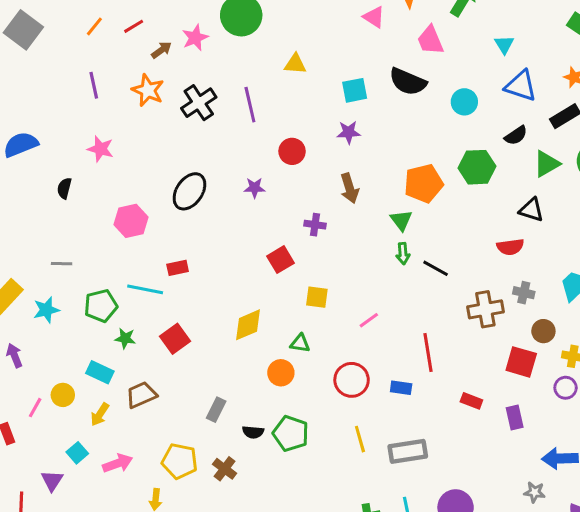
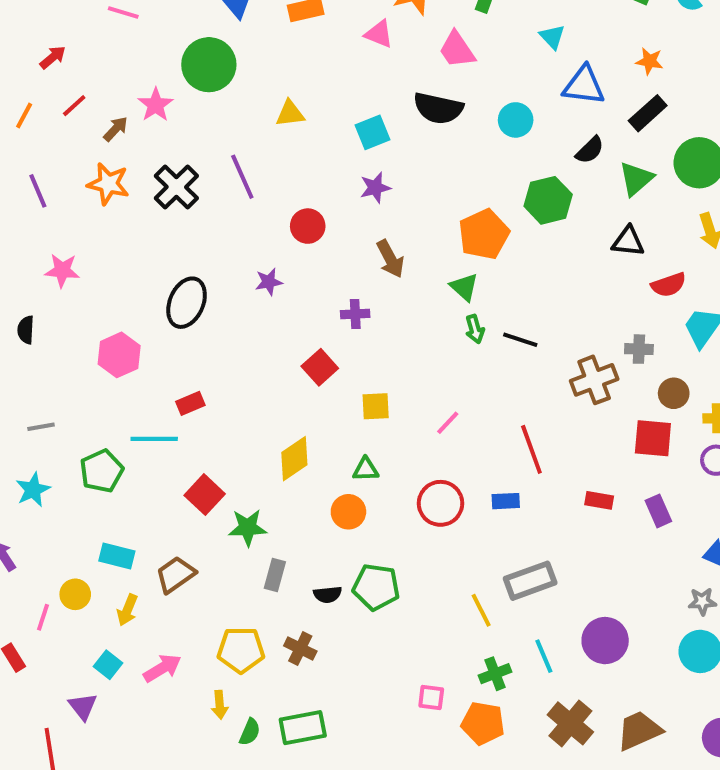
red semicircle: (510, 247) -> (669, 285), moved
green star: (125, 338) -> (248, 528), moved, size x1.4
yellow line: (360, 439) -> (481, 610), moved

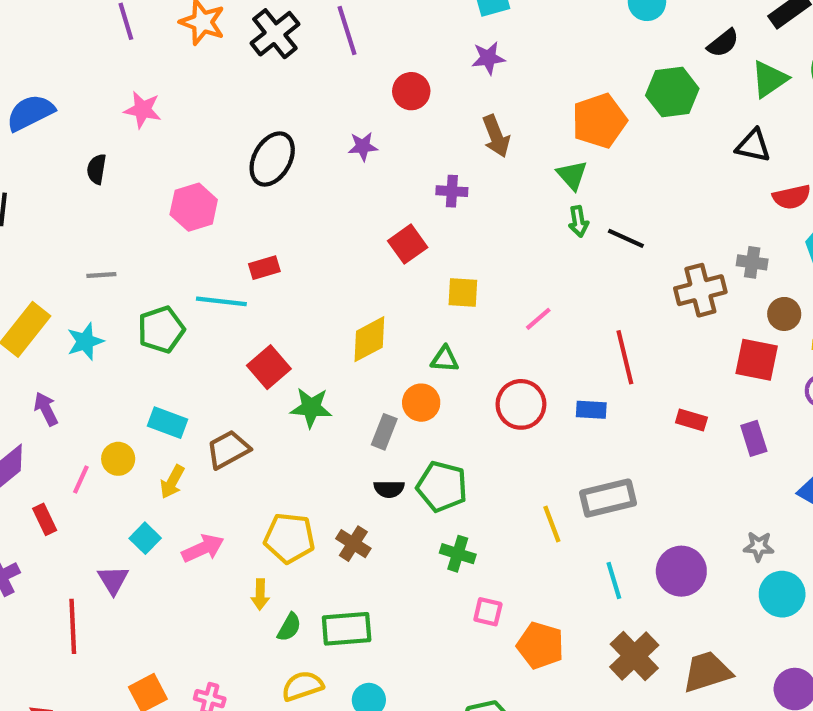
gray rectangle: (275, 575) -> (384, 432), moved
gray star: (702, 601) -> (759, 546), moved
green cross: (495, 674) -> (458, 554), moved, turned 32

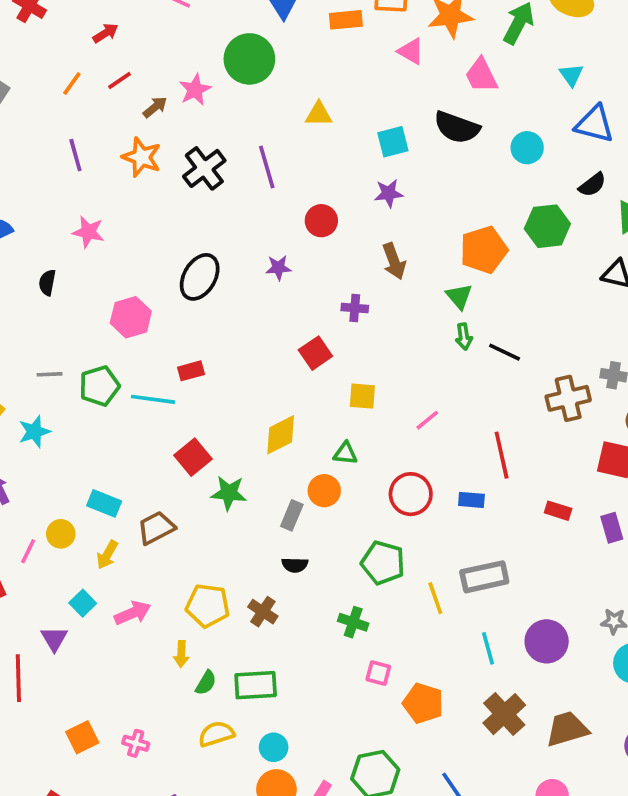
green pentagon: (161, 330) -> (99, 386), moved
green pentagon: (442, 487) -> (383, 563), moved

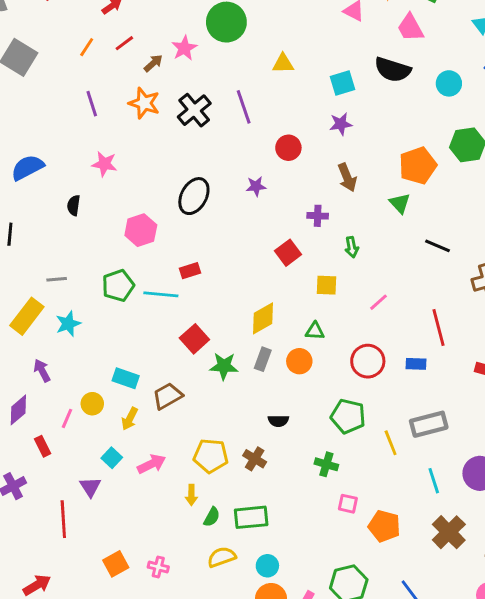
green arrow: (464, 337) -> (352, 247), moved
gray line: (50, 374) -> (57, 279), moved
gray rectangle: (292, 515) -> (263, 359), moved

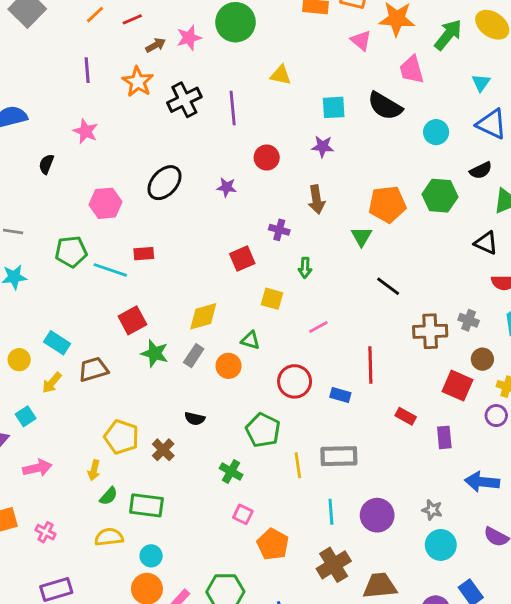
pink arrow: (152, 464) -> (37, 468), moved

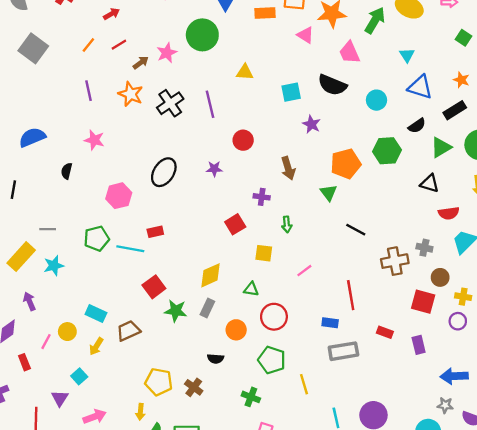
purple star: (323, 147) -> (311, 124), moved, turned 30
orange circle: (228, 366) -> (236, 330), moved
red circle: (295, 381) -> (274, 317), moved
gray rectangle: (339, 456) -> (343, 351), moved
gray star: (432, 510) -> (445, 405), moved

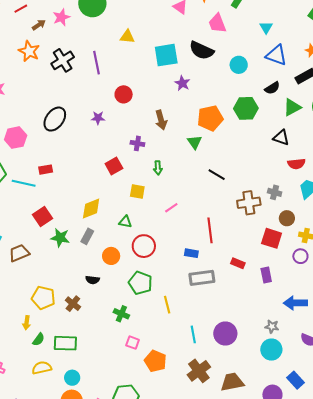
cyan square: (291, 92) -> (166, 55), size x1.4
gray star: (445, 405) -> (272, 326), moved

